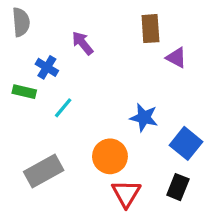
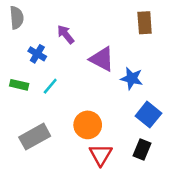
brown rectangle: (150, 29) -> (145, 23), moved
purple triangle: (176, 58) -> (102, 59), moved, size x1.5
green rectangle: (24, 92) -> (19, 85), moved
blue star: (144, 118) -> (132, 78), moved

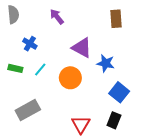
purple arrow: (66, 34) -> (57, 17), moved
orange circle: (88, 125) -> (70, 78), moved

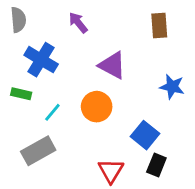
blue cross: (30, 44) -> (41, 60), size x1.6
blue star: (106, 63) -> (172, 87), moved
cyan line: (40, 70) -> (52, 112), moved
blue square: (119, 92) -> (145, 135), moved

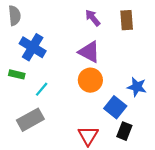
purple arrow: (78, 23) -> (93, 18), moved
blue star: (172, 87) -> (137, 87), moved
orange circle: (97, 107) -> (90, 80), moved

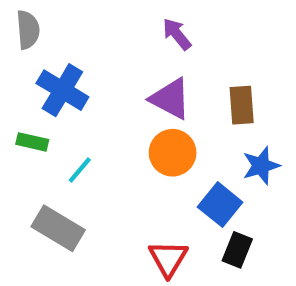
brown rectangle: (127, 20) -> (242, 105), moved
blue star: (137, 87) -> (261, 166), turned -30
gray rectangle: (30, 120) -> (58, 228), turned 60

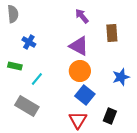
blue cross: (62, 90) -> (29, 42), size x0.6
brown rectangle: (242, 105) -> (112, 33), moved
blue square: (220, 205) -> (85, 95), moved

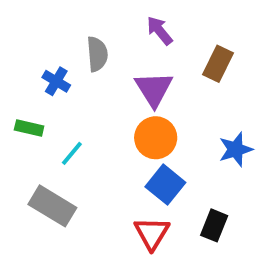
gray semicircle: (13, 14) -> (97, 54), moved
brown rectangle: (112, 33) -> (218, 64), turned 30
purple triangle: (79, 46) -> (154, 89), turned 30

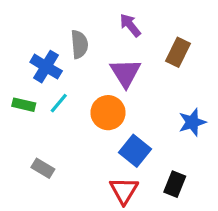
blue cross: (56, 81) -> (46, 67), size x1.4
orange circle: (156, 138) -> (108, 113), moved
cyan line: (72, 153) -> (59, 103), moved
gray rectangle: (52, 206) -> (43, 168), size x0.6

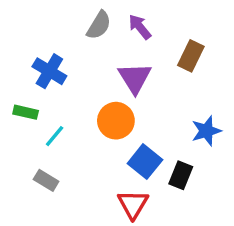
gray semicircle: (79, 44) -> (99, 25), moved, turned 36
cyan line: (59, 103) -> (55, 136), moved
black rectangle: (175, 184) -> (181, 175), moved

